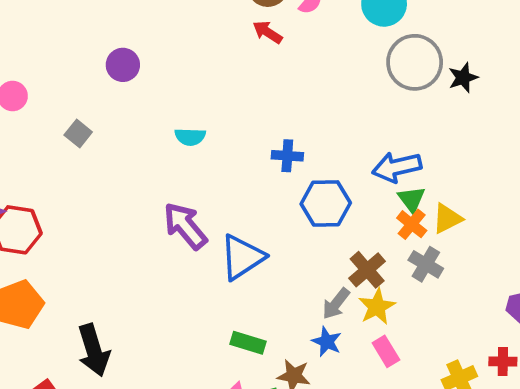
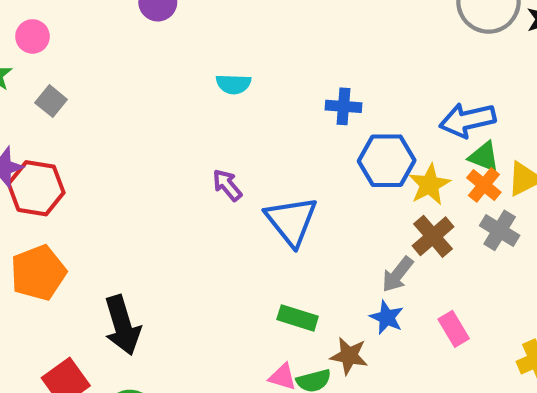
gray square: (78, 134) -> (51, 101), moved
green triangle: (412, 199) -> (484, 157), turned -32
purple arrow: (185, 226) -> (227, 185), size x0.6
blue triangle: (242, 257) -> (291, 221), turned -36
yellow star: (377, 307) -> (429, 185), moved

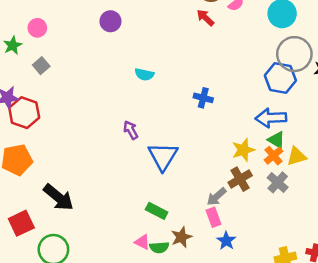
blue hexagon: (387, 161) -> (280, 78), moved
blue star: (387, 317) -> (226, 241), moved
black arrow: (122, 325) -> (58, 197), turned -44
pink rectangle: (454, 329) -> (214, 217), moved
brown star: (349, 356) -> (181, 237), turned 30

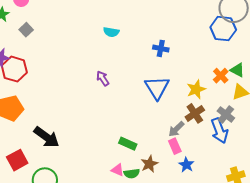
blue arrow: (271, 118) -> (219, 131), moved, turned -105
green triangle: (276, 140) -> (237, 70), moved
blue triangle: (163, 156) -> (157, 88), moved
orange cross: (273, 156) -> (221, 76), moved

